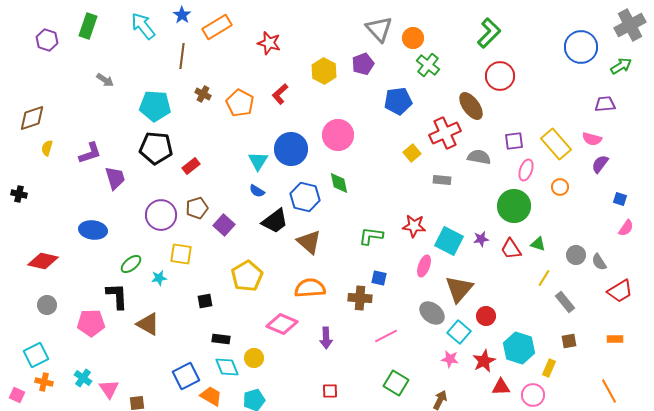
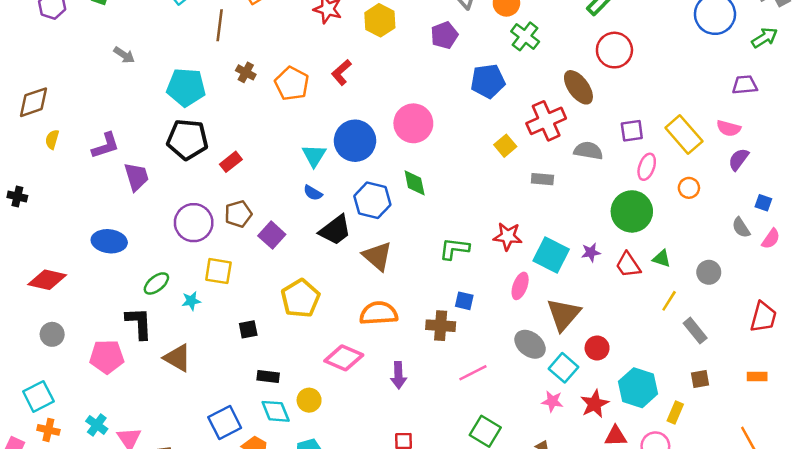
yellow hexagon: (324, 71) -> (380, 20), moved
gray semicircle: (599, 262) -> (741, 228), moved
red trapezoid: (620, 291) -> (763, 317), turned -44

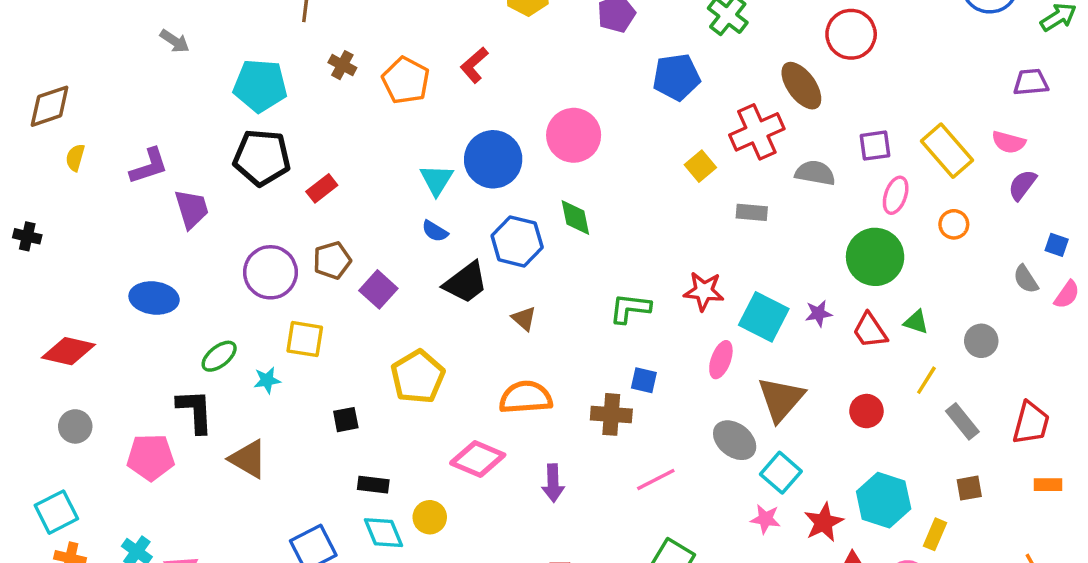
brown triangle: (377, 256) -> (524, 319), size x0.6
red trapezoid: (763, 317) -> (1031, 423), moved
red circle: (597, 348) -> (866, 411), moved

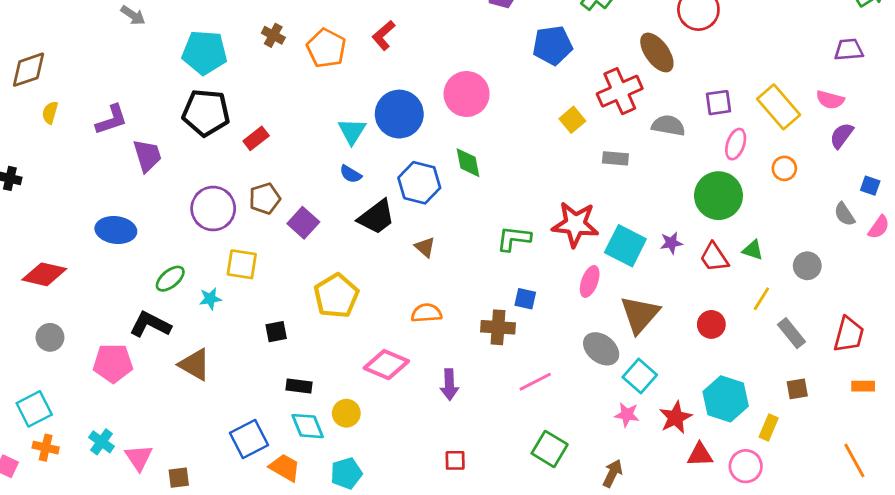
red star: (704, 291) -> (575, 224), size x1.4
orange semicircle: (526, 397) -> (426, 313), size x0.7
black L-shape: (195, 411) -> (150, 324), turned -60

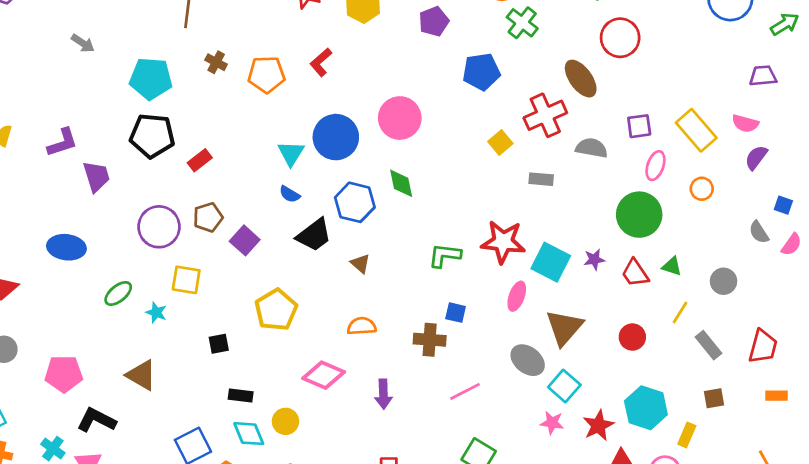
orange pentagon: (326, 48) -> (266, 74), turned -30
cyan star: (210, 299) -> (156, 313), turned 30
black L-shape: (150, 324) -> (96, 420), moved

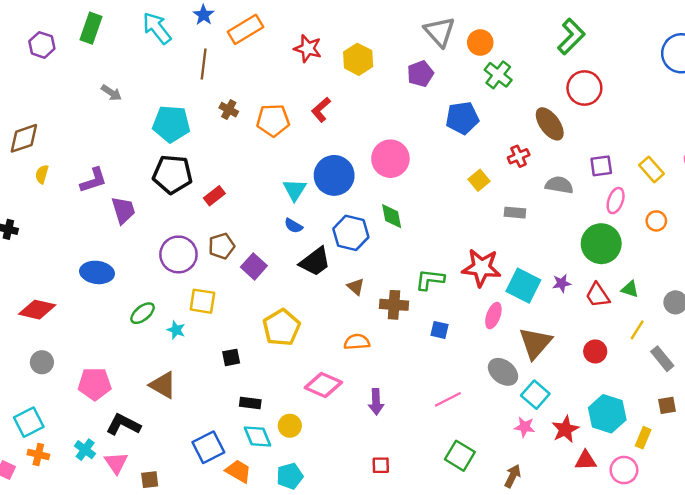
red cross: (545, 115) -> (519, 156), size x0.6
yellow rectangle: (696, 130) -> (651, 169), size x0.7
brown cross: (430, 340) -> (394, 305), moved

